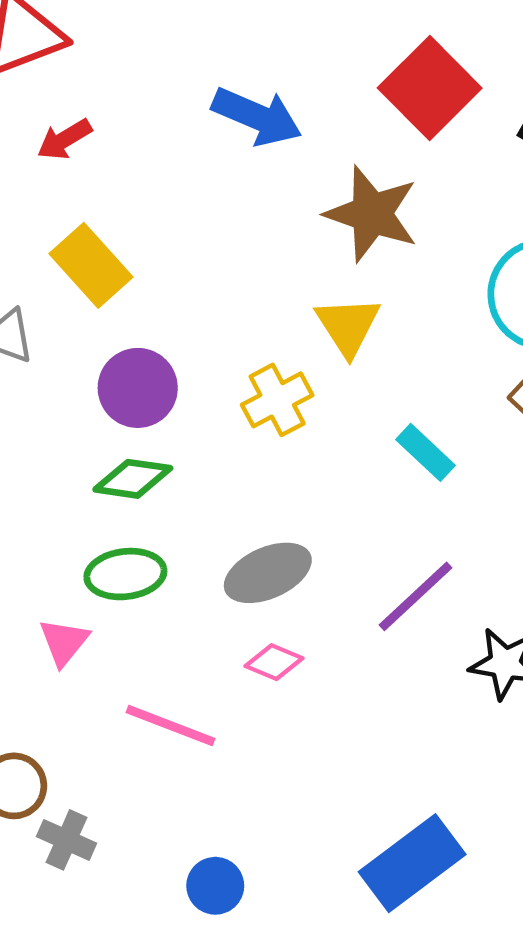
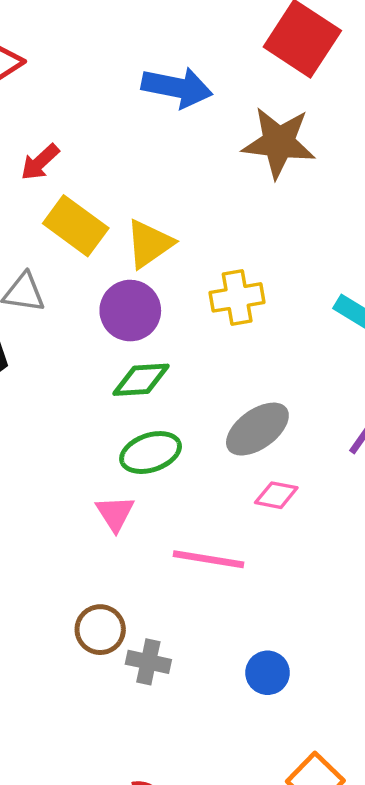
red arrow: (64, 139) -> (40, 162), moved
yellow triangle: (348, 326) -> (149, 244), moved, turned 40
yellow cross: (277, 400) -> (237, 297), turned 30

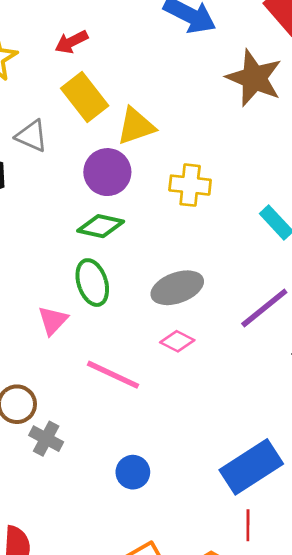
green ellipse: (151, 453) -> (92, 283), turned 75

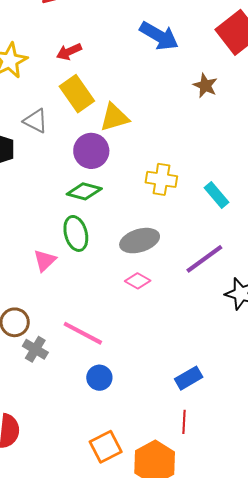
brown star: (254, 78) -> (205, 86), size x0.6
yellow cross: (190, 185) -> (161, 179), moved
pink line: (113, 375) -> (83, 333), moved
blue rectangle: (251, 467) -> (189, 378), size x0.6

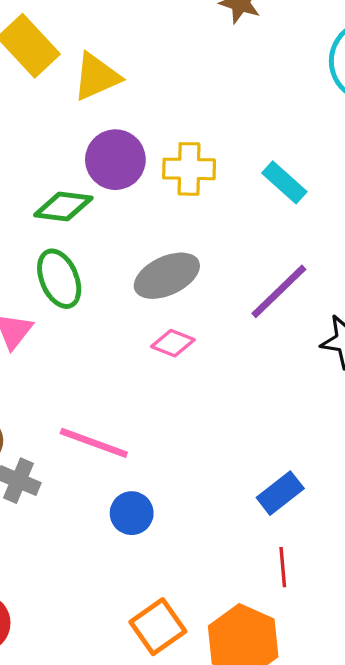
purple circle: (91, 151) -> (115, 160), moved

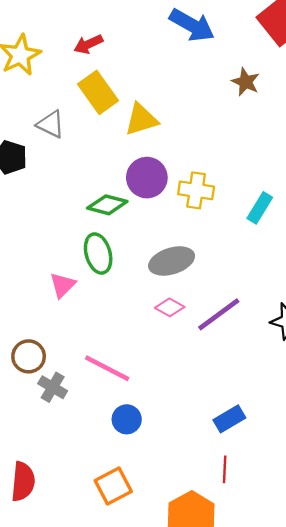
cyan rectangle: (284, 182) -> (260, 208), turned 72
purple line: (279, 291) -> (219, 314), moved
orange square: (158, 627) -> (113, 486), moved

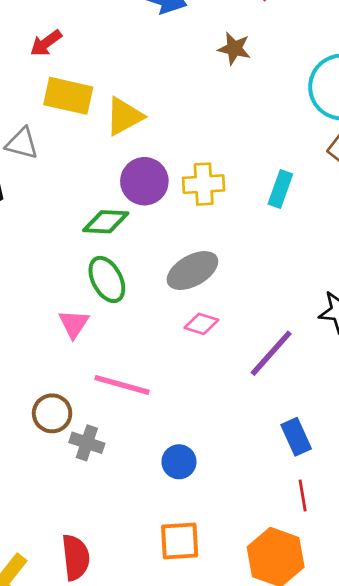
yellow rectangle: (98, 92) -> (68, 96), turned -30
purple line: (219, 314) -> (271, 353), moved
pink line: (107, 368) -> (122, 385), moved
blue rectangle: (229, 419) -> (296, 437), turned -72
orange square: (113, 486) -> (180, 541), turned 36

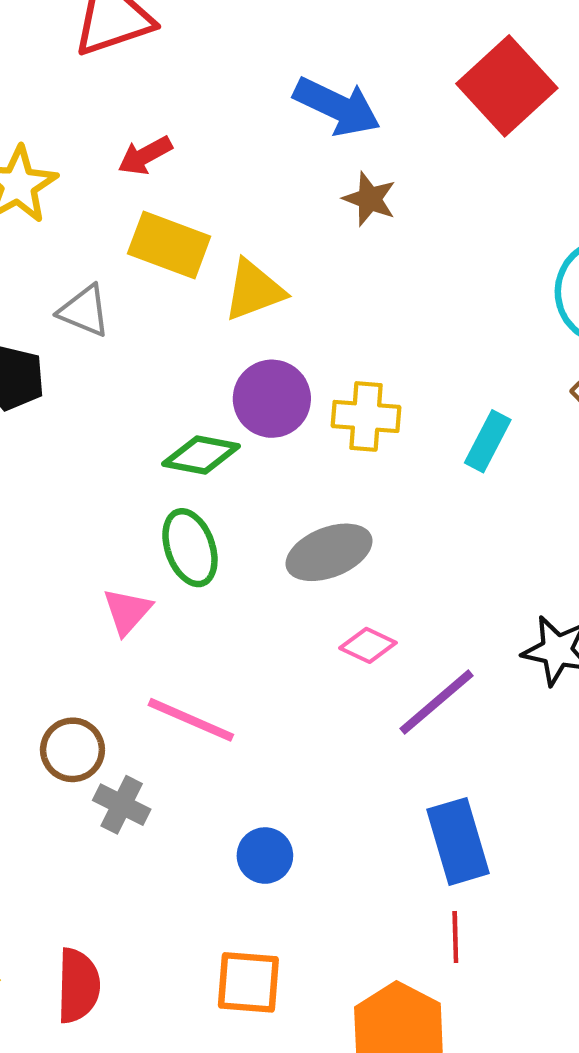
brown star: (234, 49) -> (370, 199), moved
pink diamond: (201, 324) -> (368, 645), moved
blue rectangle: (296, 437) -> (458, 841), size x1.4

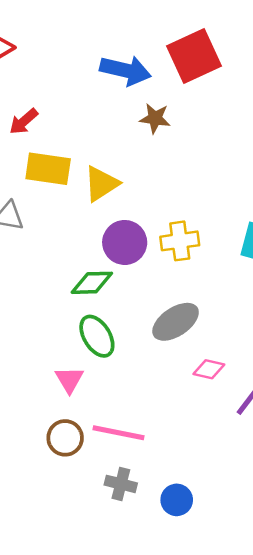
red square: (507, 86) -> (194, 56), moved, turned 30
brown circle: (72, 750) -> (65, 438), moved
gray cross: (122, 805) -> (121, 484), moved

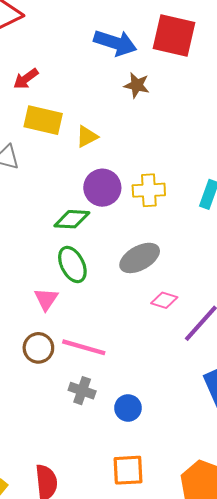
red square: (194, 56) -> (174, 35), turned 33
yellow triangle: (101, 184) -> (87, 137), size x0.7

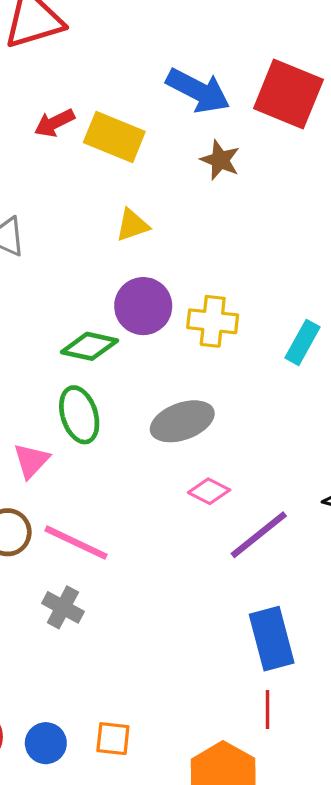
yellow rectangle: (43, 120) -> (114, 137), moved
blue circle: (128, 408) -> (46, 743), moved
orange square: (128, 470) -> (113, 739), size x0.7

